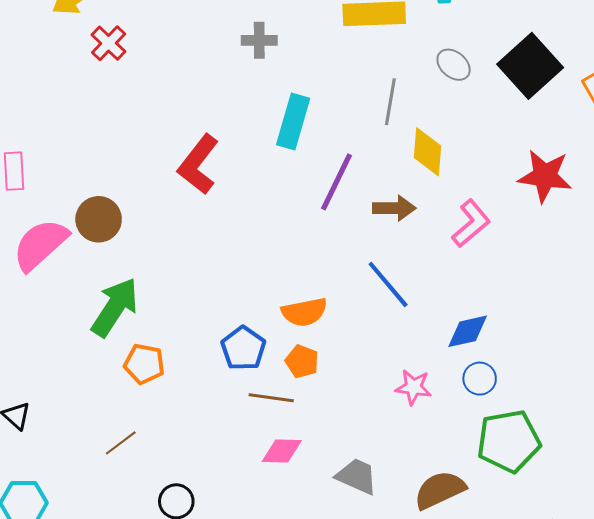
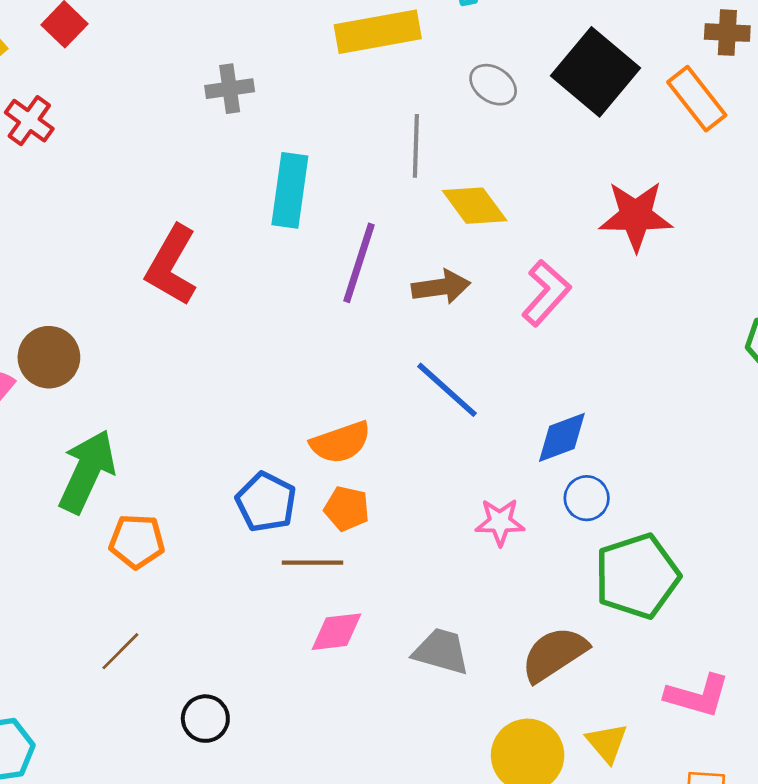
yellow diamond: (427, 152) -> (475, 206), turned -33

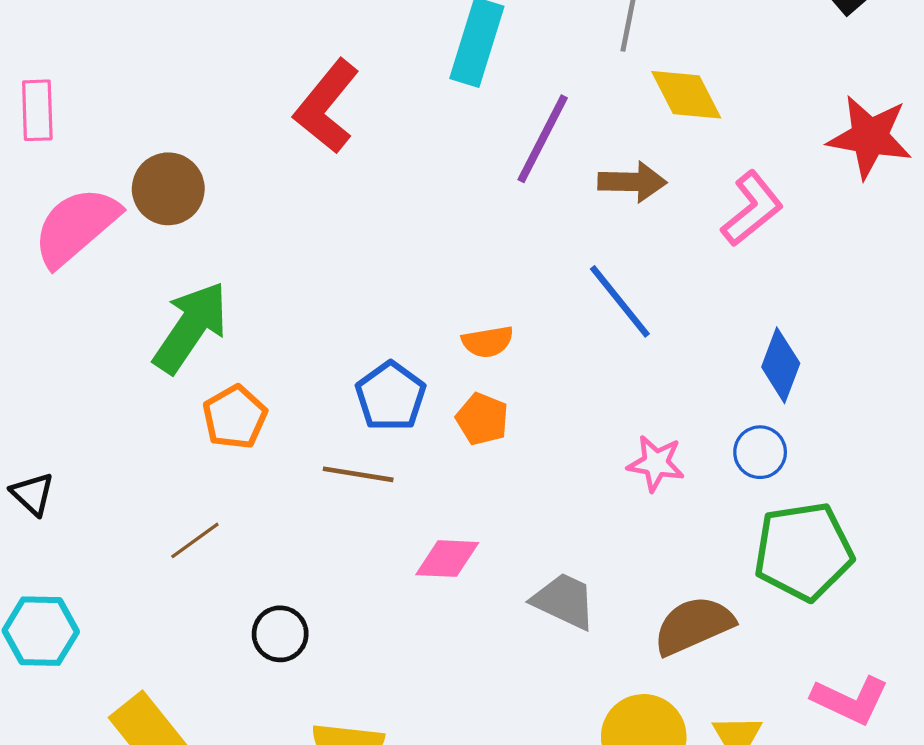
blue diamond: (562, 437) -> (781, 365), moved, turned -58
orange semicircle: (341, 442) -> (488, 342), size x0.7
orange pentagon: (137, 541) -> (235, 417), turned 30
brown line: (312, 563) -> (358, 474), moved

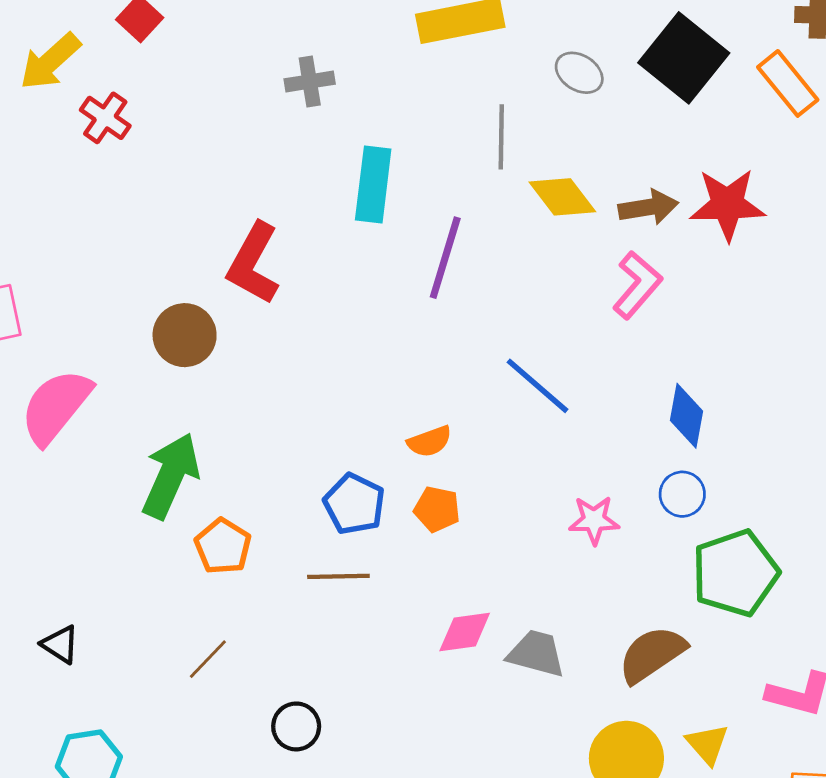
brown arrow: (632, 182) -> (648, 207), moved
brown circle: (168, 189) -> (185, 335), moved
pink diamond: (447, 559) -> (465, 632), moved

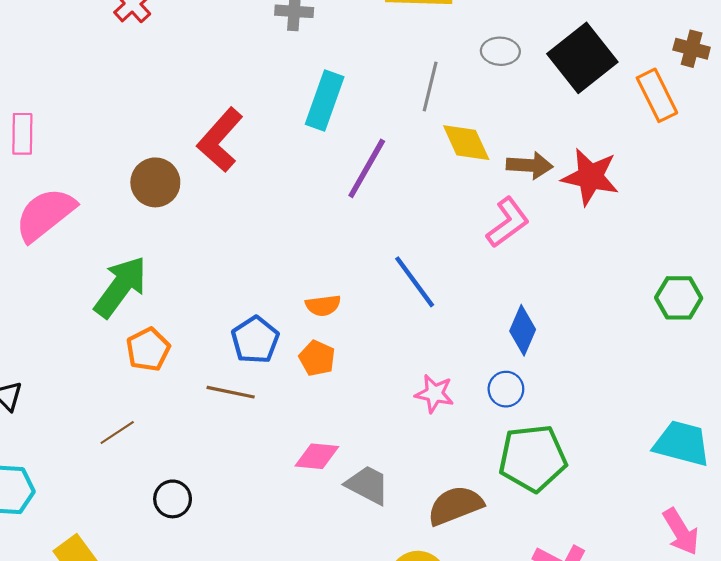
gray ellipse: (579, 73) -> (500, 51), turned -42

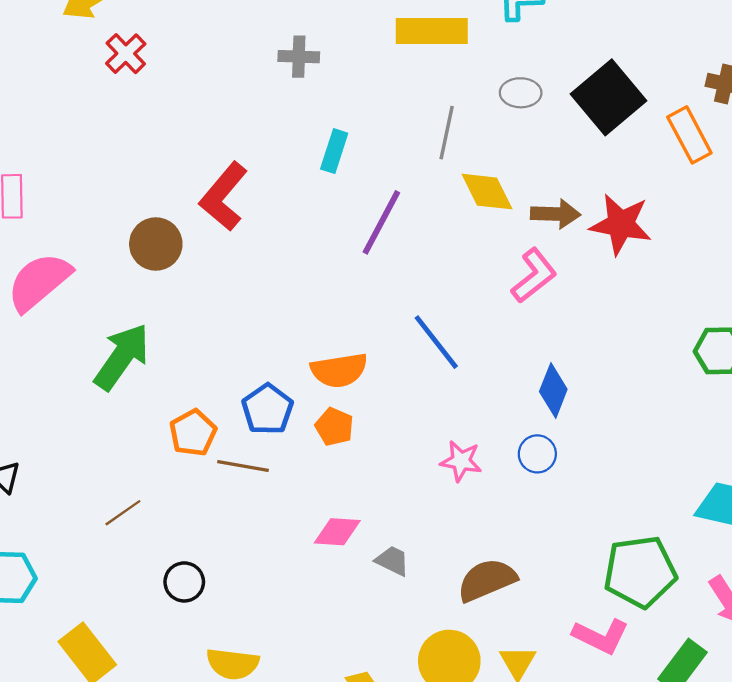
cyan rectangle: (325, 101) -> (334, 151), size x0.7
orange semicircle: (323, 305) -> (339, 370), size x1.5
orange pentagon: (148, 349) -> (193, 433), moved
green pentagon: (533, 458) -> (640, 572), moved
gray trapezoid: (368, 485) -> (392, 561), size x0.7

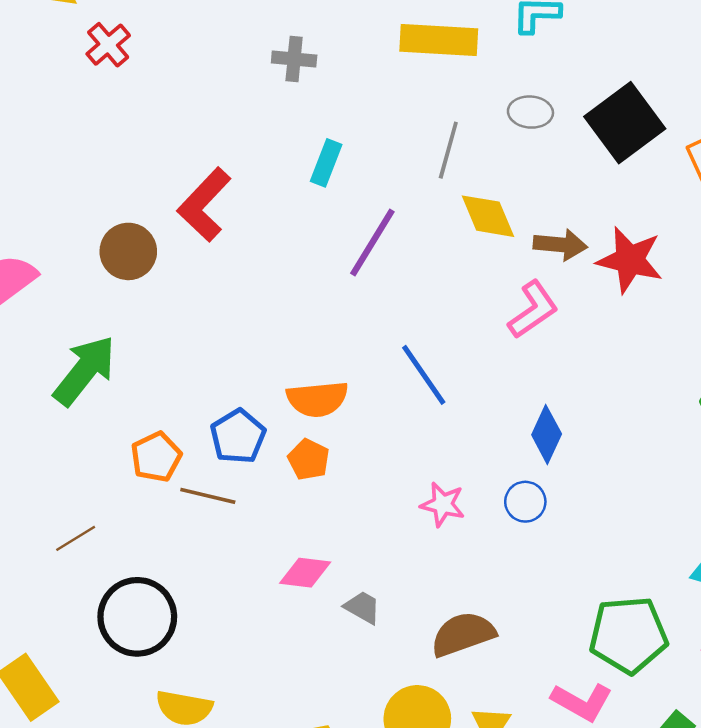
black circle: (184, 582) -> (137, 617), size x1.8

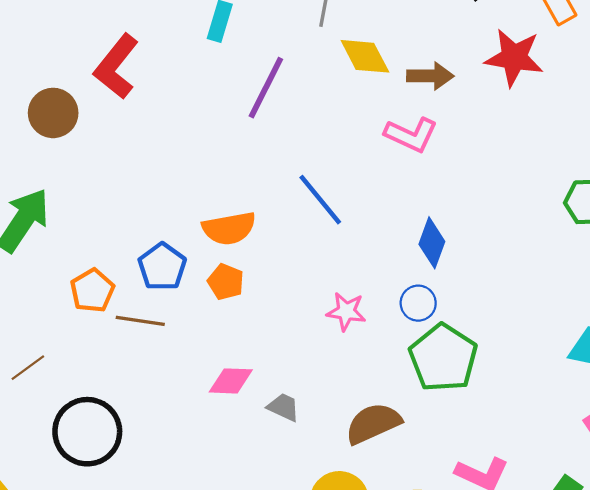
red star: (630, 260) -> (514, 58), moved
pink L-shape: (533, 310) -> (411, 135), turned 64
green pentagon: (628, 635) -> (443, 358), moved, turned -30

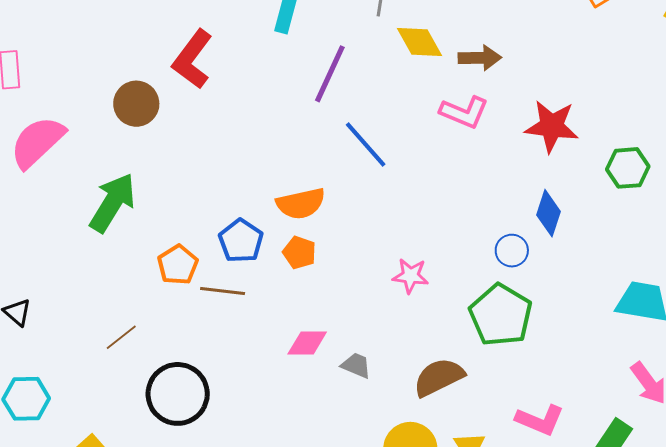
red star: (514, 58) -> (552, 126), moved
blue line: (320, 200) -> (366, 145), moved
blue diamond: (432, 243) -> (549, 213), moved
blue circle: (418, 303) -> (512, 251), moved

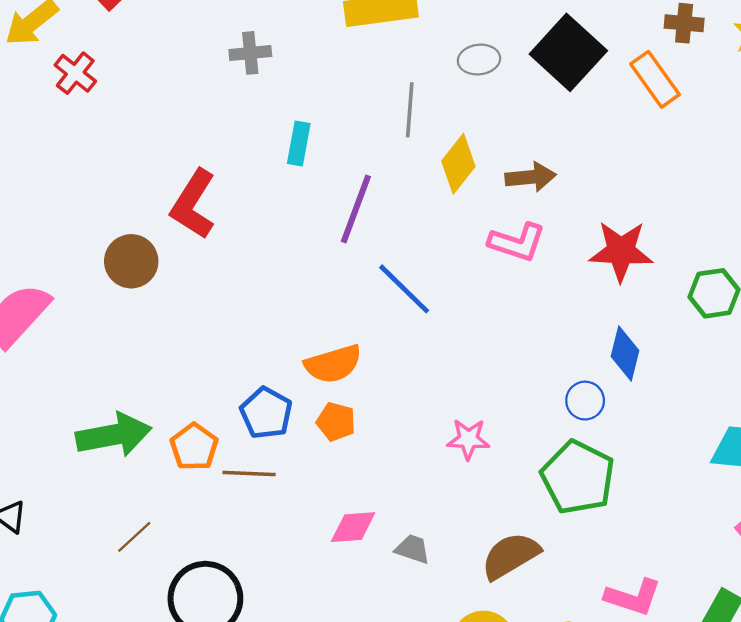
yellow diamond: (419, 42) -> (458, 164), turned 72
green arrow: (113, 203) -> (114, 435), moved, turned 52

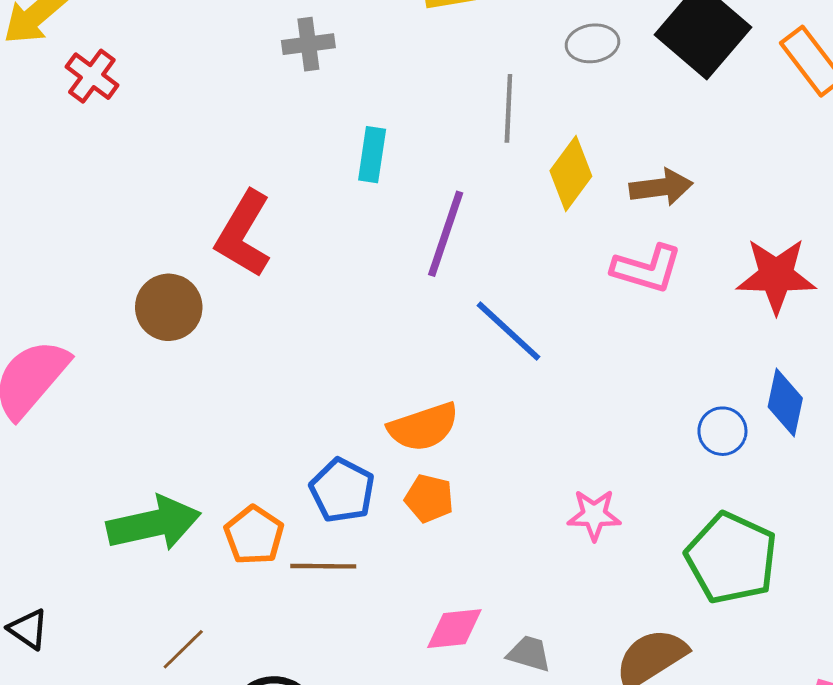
blue circle: (585, 401) -> (722, 431), moved

